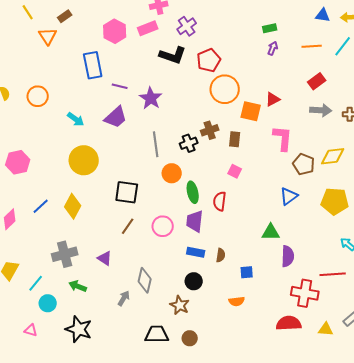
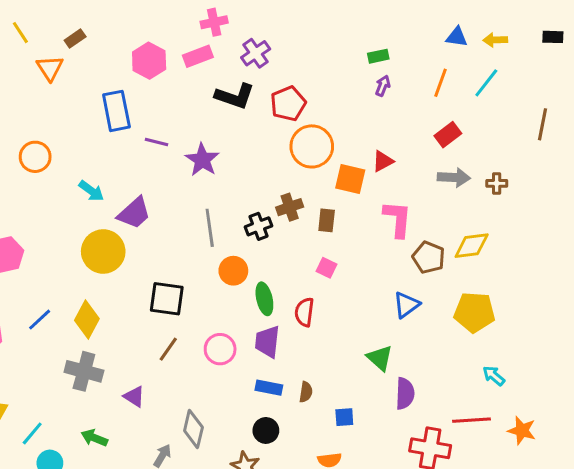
orange line: (312, 46) -> (440, 83), turned -66
purple trapezoid: (116, 117) -> (134, 213), moved
green triangle: (271, 232) -> (380, 358), turned 42
gray cross: (65, 254) -> (84, 371), moved, turned 30

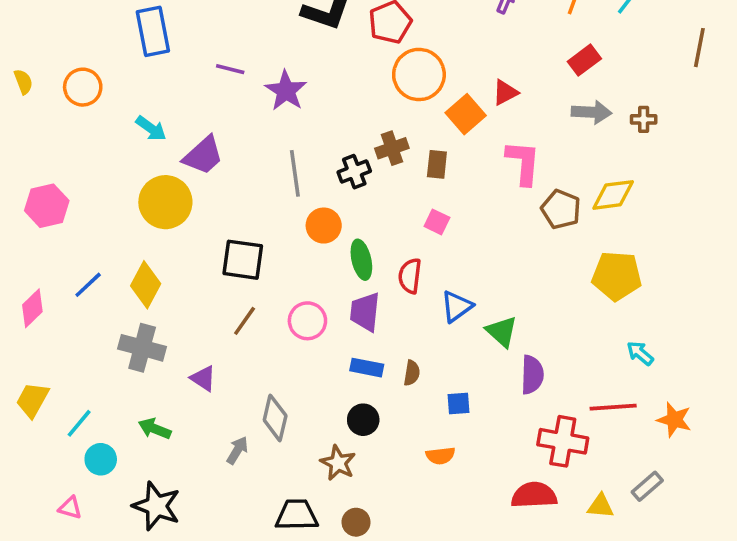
blue rectangle: (116, 111) -> (153, 31), moved
orange square: (350, 179) -> (466, 114), turned 36
blue triangle: (406, 305) -> (457, 306), moved

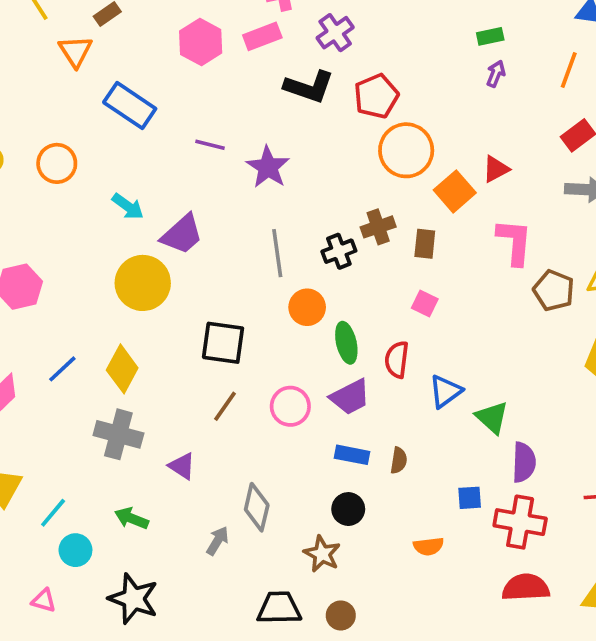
blue rectangle: (153, 31) -> (130, 106), turned -45
purple trapezoid: (365, 312) -> (350, 397), turned -123
blue square: (458, 404) -> (470, 498), moved
red cross: (563, 441) -> (520, 522), moved

